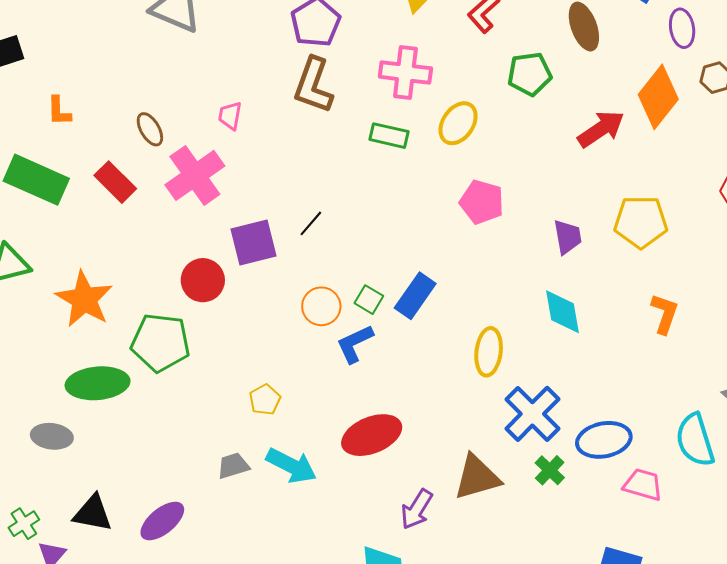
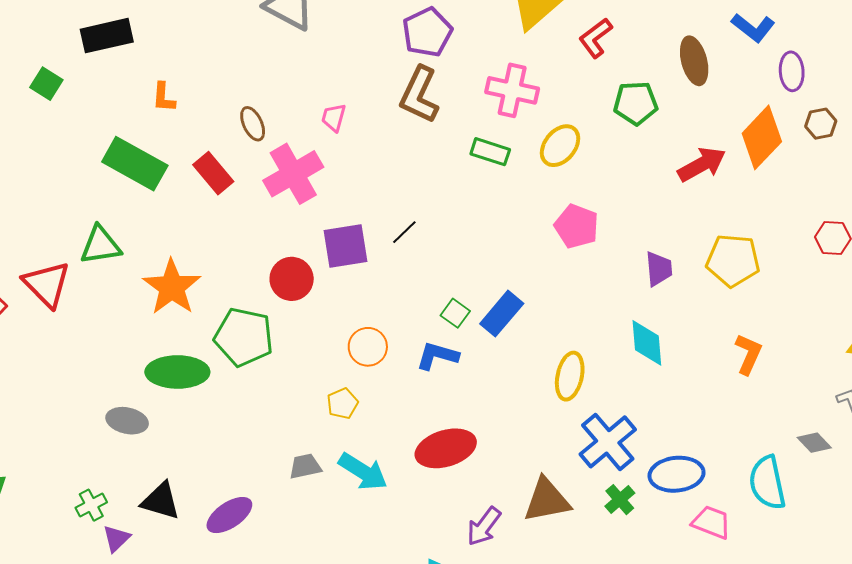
orange circle: (321, 306) -> (368, 347), moved
blue L-shape: (355, 344) -> (437, 356), turned 36

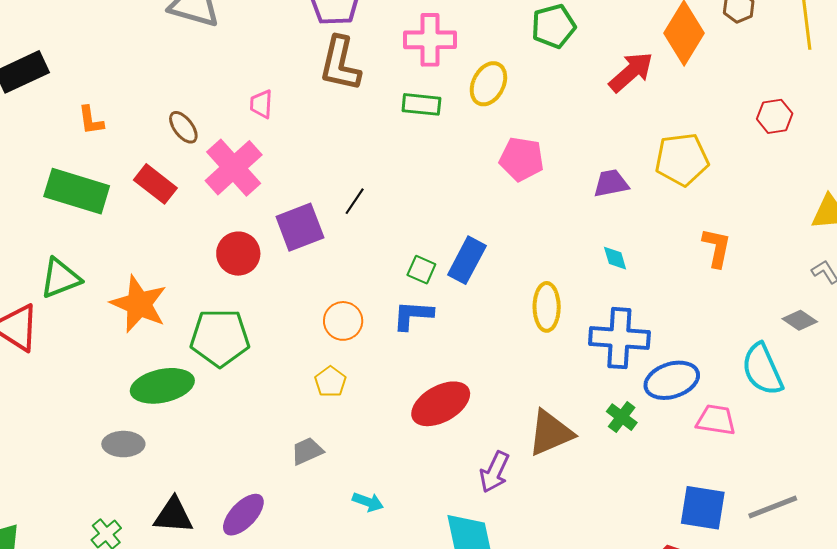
purple trapezoid: (659, 269) -> (611, 183), turned -84
red circle: (292, 279) -> (238, 254), moved
cyan diamond: (647, 343) -> (615, 258), size x0.6
blue cross: (608, 442) -> (619, 338), moved, turned -34
cyan arrow: (363, 472) -> (368, 502), moved, size x0.6

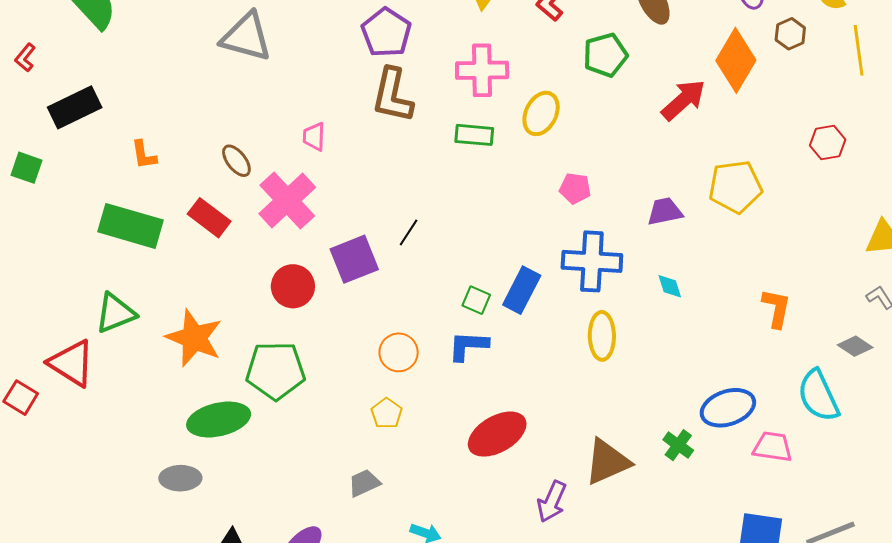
pink pentagon: (522, 159) -> (575, 188), size x0.7
orange L-shape: (717, 248) -> (776, 308), moved
blue cross: (619, 338) -> (592, 261), moved

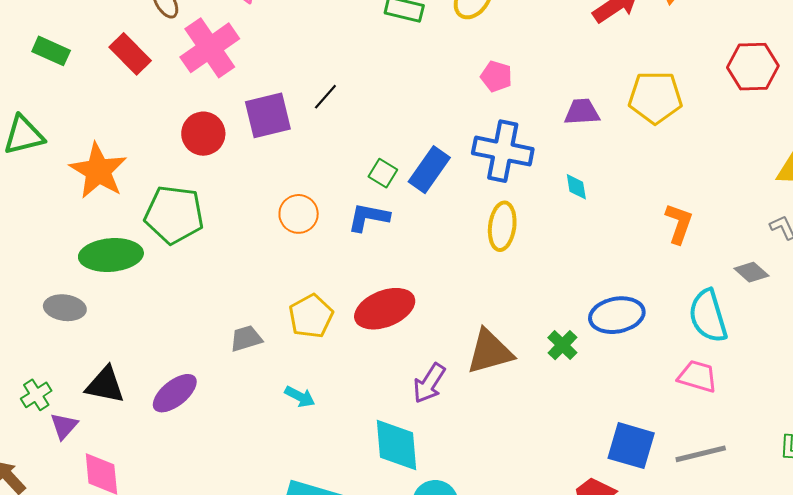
red hexagon: (828, 143) -> (753, 67), size x1.4
green rectangle: (131, 226) -> (51, 51), size x0.6
yellow pentagon: (387, 413) -> (311, 316), moved, size x1.4
pink trapezoid: (773, 447) -> (697, 376), moved

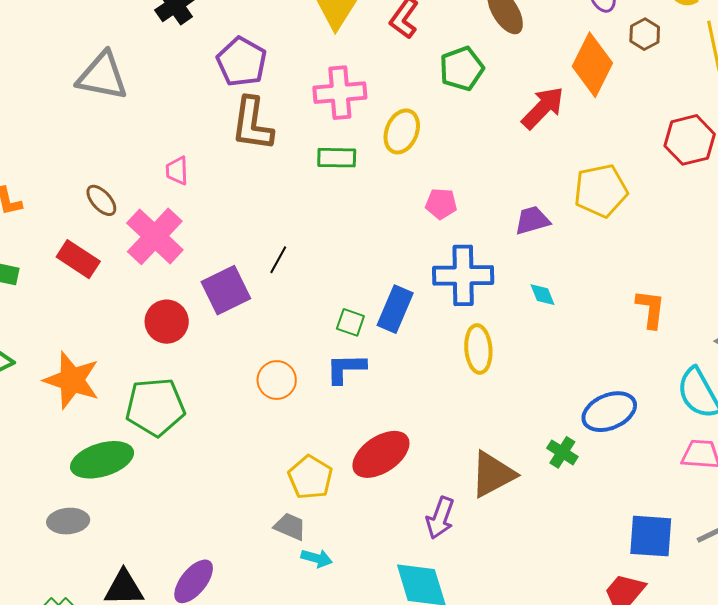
gray trapezoid: (246, 338) -> (290, 527), moved, turned 52

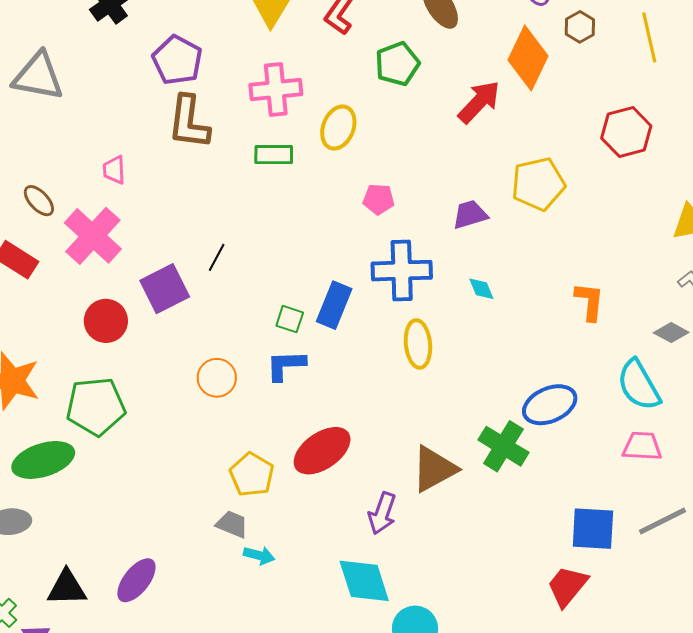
green cross: (562, 452) -> (503, 446), size x1.6

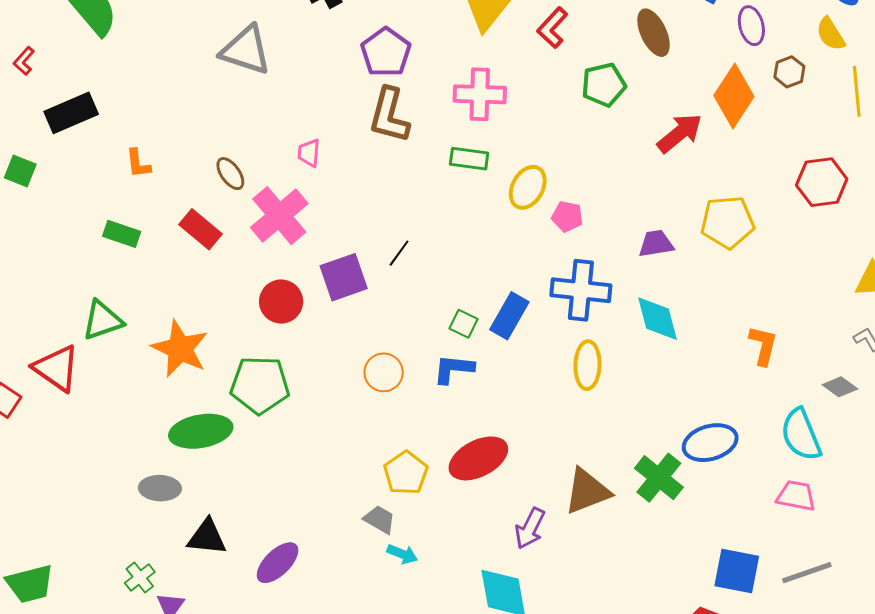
yellow ellipse: (338, 128) -> (528, 187), moved
cyan diamond: (481, 289) -> (658, 319), size x1.8
black triangle: (67, 588) -> (207, 537), moved

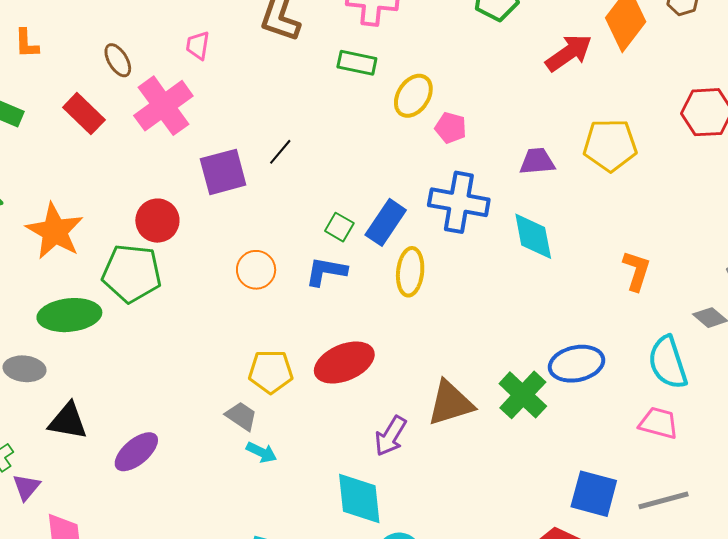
red circle: (281, 302) -> (157, 221), moved
yellow ellipse: (587, 365) -> (410, 272), moved
yellow pentagon: (406, 473) -> (271, 372), turned 30

